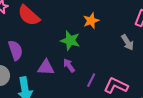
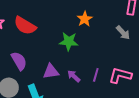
purple arrow: (69, 65) -> (74, 76), moved

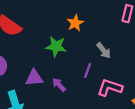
gray arrow: (123, 33) -> (104, 51), moved
purple line: (96, 75) -> (88, 71), moved

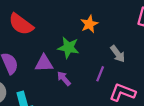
purple triangle: (34, 78) -> (44, 63), moved
purple arrow: (59, 85) -> (64, 78), moved

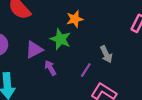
orange star: (89, 24) -> (75, 19), moved
purple triangle: (44, 63) -> (34, 50), turned -36

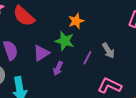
purple arrow: (50, 68) -> (58, 68), turned -120
purple line: (86, 70) -> (87, 58), moved

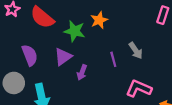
green star: (65, 41) -> (74, 31), moved
purple line: (87, 58) -> (113, 59), turned -40

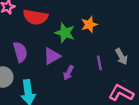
red semicircle: (42, 17) -> (35, 17), turned -35

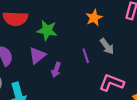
orange star: (89, 25) -> (94, 18), moved

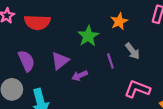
green star: (47, 30) -> (88, 36), moved, turned 30
purple arrow: (56, 70) -> (80, 76), turned 48

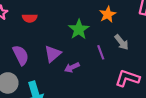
red semicircle: (37, 22) -> (30, 18), size x0.6

